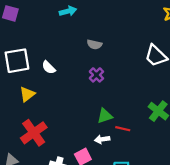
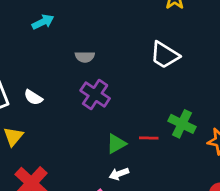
purple cross: (96, 75) -> (95, 94), size x1.5
red line: (123, 129) -> (149, 138), moved

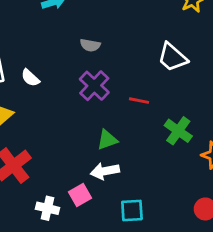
red line: (149, 138) -> (139, 101), moved
white arrow: (119, 174) -> (105, 171), size x1.4

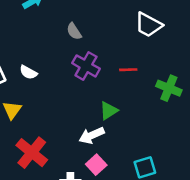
gray semicircle: (90, 45) -> (74, 31), turned 60
white arrow: (105, 171) -> (92, 135), moved

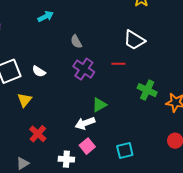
red line: (128, 70) -> (118, 64), moved
red cross: (32, 153) -> (38, 134), size x0.7

